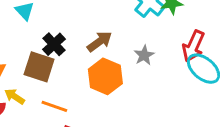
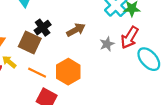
red arrow: (193, 46) -> (130, 38), moved
orange hexagon: (105, 76) -> (68, 72), moved

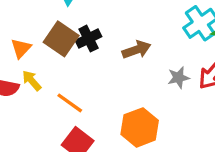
brown square: (30, 43) -> (61, 39), moved
orange hexagon: (68, 72) -> (140, 127), moved

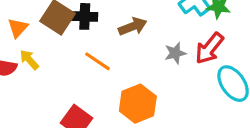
black cross: (88, 39) -> (85, 16), turned 30
orange line: (70, 103) -> (98, 61), moved

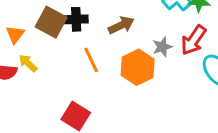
orange line: (98, 61) -> (91, 60), turned 35
orange hexagon: (138, 104) -> (138, 67), moved

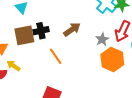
brown square: (51, 22) -> (24, 35), turned -30
orange hexagon: (138, 67) -> (112, 59), moved

